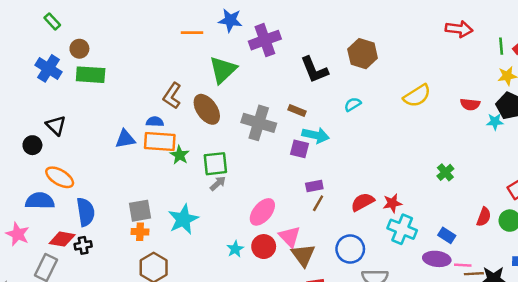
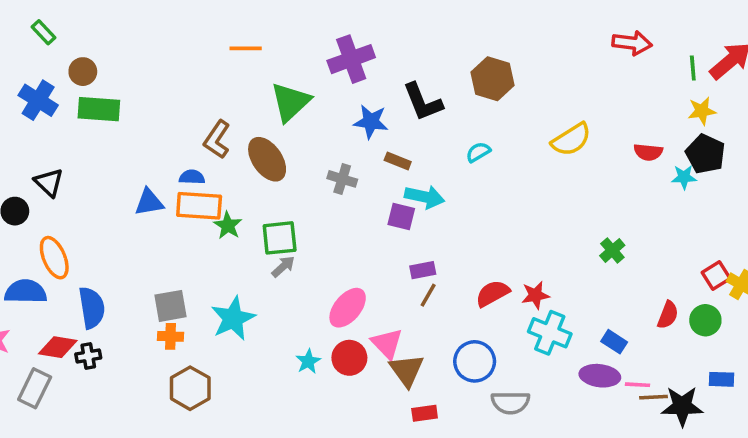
blue star: (230, 20) -> (371, 122), moved
gray cross: (259, 123) -> (342, 179), size x0.6
orange ellipse: (60, 177) -> (54, 258), turned 36

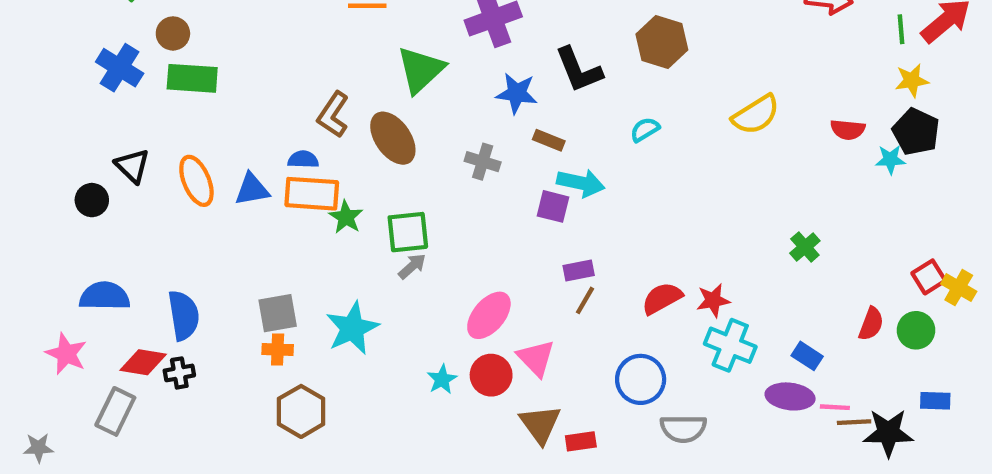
orange ellipse: (54, 258) -> (196, 181), moved
brown triangle: (407, 370) -> (540, 424), moved

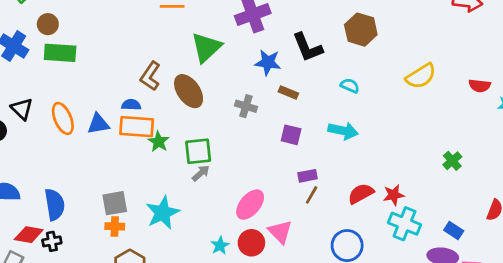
cyan semicircle: (645, 130) -> (350, 86), turned 54
cyan arrow: (581, 183) -> (343, 131), moved

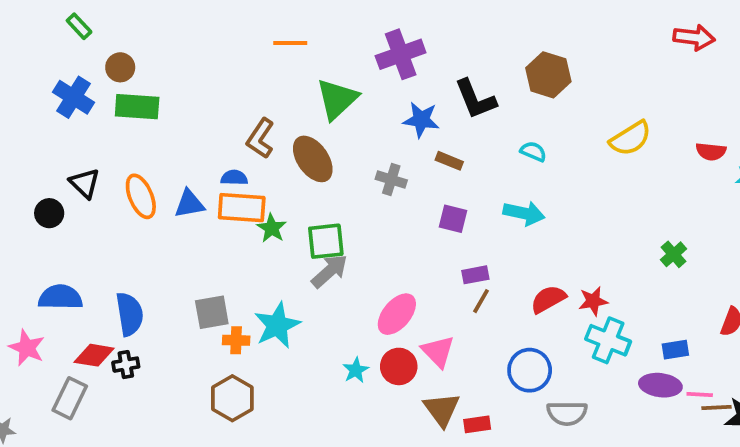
gray arrow: (201, 173) -> (330, 271), size x1.5
orange cross: (115, 226) -> (236, 340), moved
blue rectangle: (454, 230) -> (675, 350), turned -42

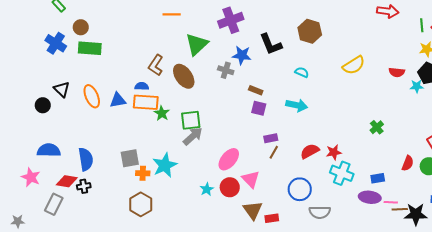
brown rectangle: (449, 161) -> (256, 90), moved
gray cross: (391, 180) -> (226, 70), moved

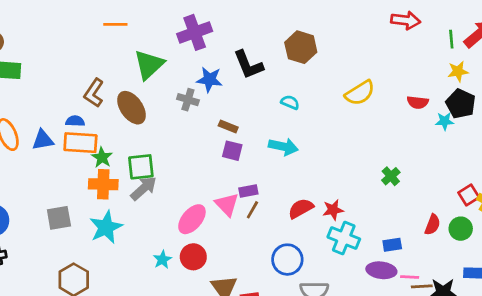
orange cross: (143, 173) -> (103, 184), moved, size x1.5
pink triangle: (251, 179) -> (227, 204), moved

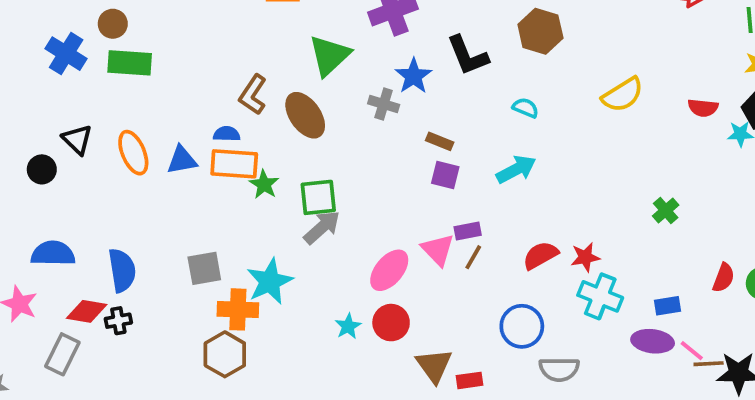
blue star: (209, 79) -> (413, 76), turned 30
cyan arrow: (283, 147) -> (516, 169), turned -40
orange cross: (103, 184) -> (238, 309), moved
pink line: (410, 277) -> (692, 351), turned 36

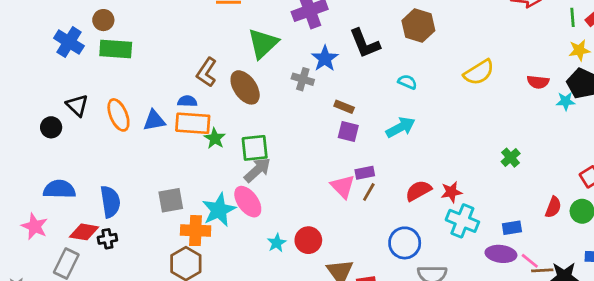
pink ellipse: (389, 270) -> (248, 202), moved, turned -76

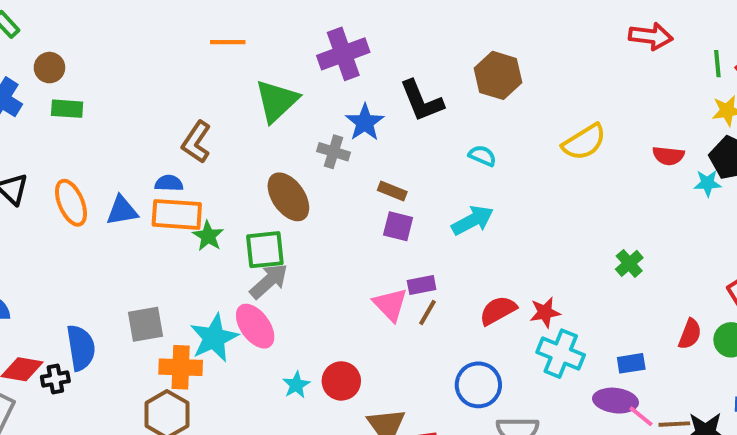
green rectangle: (116, 49) -> (67, 109), size x0.7
brown ellipse: (245, 87) -> (288, 197), moved
blue semicircle: (110, 202) -> (81, 348), moved
pink line: (530, 261) -> (641, 416), moved

